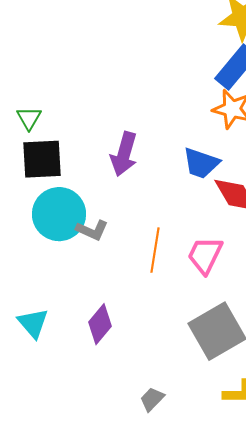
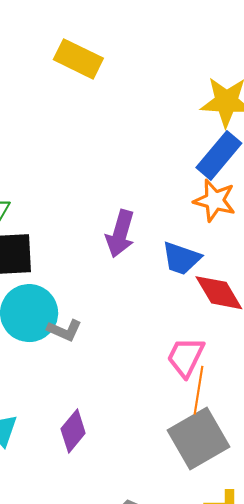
purple arrow: (124, 154) -> (120, 234), moved
orange line: (155, 250) -> (198, 390), moved

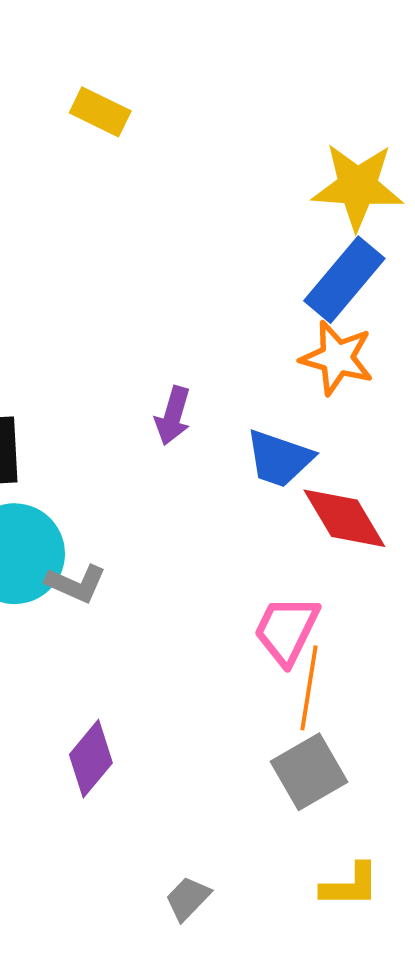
yellow rectangle: (78, 59) -> (100, 112), size x0.7
purple arrow: (120, 234) -> (173, 416), size x0.7
gray square: (198, 439) -> (309, 772), size x0.7

